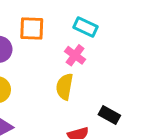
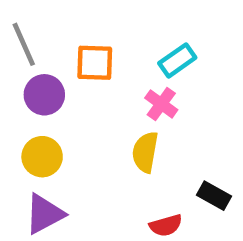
cyan rectangle: (86, 27) -> (177, 60), turned -60

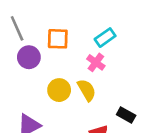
yellow semicircle: (145, 152) -> (87, 90), turned 140
yellow circle: (42, 157) -> (59, 90), moved

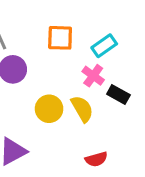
orange square: (58, 39) -> (60, 38), moved
black rectangle: (126, 115) -> (118, 95), moved

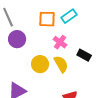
cyan rectangle: (104, 46) -> (69, 16), moved
pink cross: (93, 76) -> (60, 42), moved

